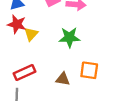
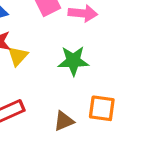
brown triangle: (63, 79) -> (64, 121), turned -32

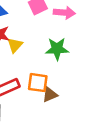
orange square: (102, 108) -> (38, 83), moved

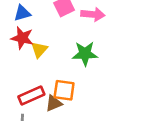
brown triangle: (50, 95) -> (54, 103), moved

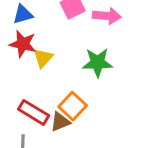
orange square: (64, 90) -> (73, 106), turned 35
red rectangle: (31, 95) -> (34, 112), turned 55

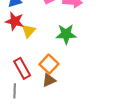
red rectangle: (34, 112) -> (22, 68), turned 30
brown triangle: (60, 122) -> (49, 80), moved

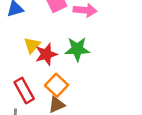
red star: (15, 21) -> (46, 54), moved, turned -30

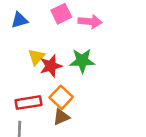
red rectangle: (24, 90) -> (29, 103), turned -70

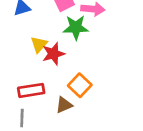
green star: (82, 61) -> (76, 27), moved
orange square: (61, 97) -> (80, 85), moved

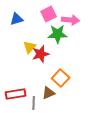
red rectangle: (31, 90) -> (16, 94), moved
gray line: (22, 118) -> (34, 103), moved

